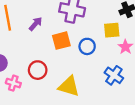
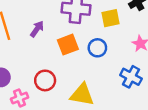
yellow square: (112, 30) -> (111, 18), moved
pink cross: (13, 83) -> (20, 98), turned -32

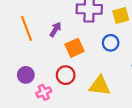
orange square: (68, 45) -> (75, 48), moved

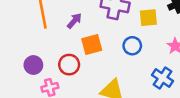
red circle: (66, 75) -> (69, 65), moved

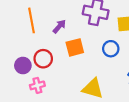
red circle: (69, 65) -> (43, 59), moved

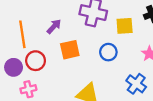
orange line: (32, 20) -> (22, 34), moved

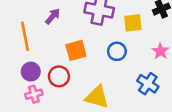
purple arrow: (54, 26) -> (53, 16), moved
red circle: (36, 61) -> (59, 76), moved
purple circle: (14, 67) -> (31, 72), moved

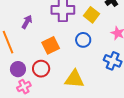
yellow square: (133, 23) -> (92, 15), turned -35

